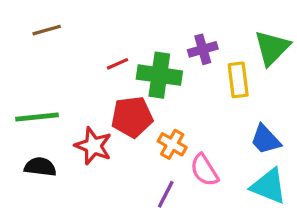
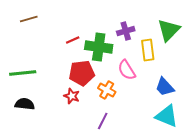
red star: (93, 146) -> (72, 96), moved, size x0.7
pink semicircle: (204, 170) -> (127, 70), moved

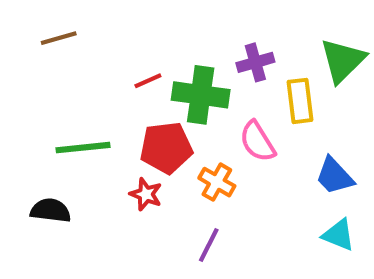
green line: (23, 73) -> (83, 148), moved
cyan triangle: (167, 116) -> (339, 235), size x0.7

